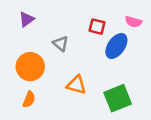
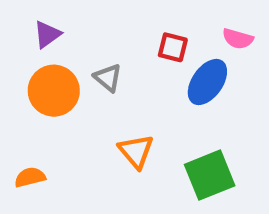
orange circle: (30, 67) -> (54, 91), moved
orange triangle: (76, 85) -> (136, 151), turned 35
orange semicircle: (29, 99) -> (30, 177), moved, turned -126

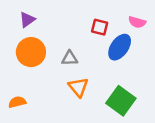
gray triangle: (108, 78) -> (70, 58), moved, turned -42
green square: (210, 175) -> (121, 101), turned -32

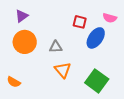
orange semicircle: (17, 102) -> (14, 82), turned -136

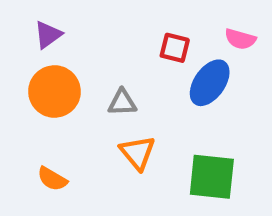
green square: (97, 81) -> (212, 177), turned -30
orange semicircle: (14, 82) -> (52, 179), moved

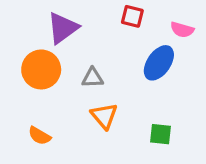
purple triangle: (48, 35) -> (63, 28), moved, size x1.5
red square: (175, 48) -> (132, 16), moved
green square: (212, 177) -> (161, 134), size x0.6

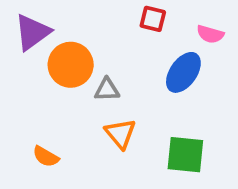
purple triangle: (63, 28) -> (32, 32), moved
orange circle: (41, 69) -> (71, 65), moved
green square: (161, 134) -> (185, 155), size x1.5

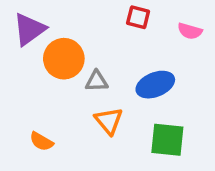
blue ellipse: (183, 72) -> (155, 85), moved, turned 33

